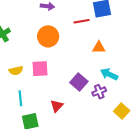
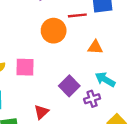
orange circle: (48, 36) -> (54, 31), moved

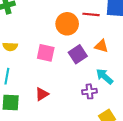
pink square: (25, 67) -> (46, 53), moved
purple square: (69, 86) -> (78, 54), moved

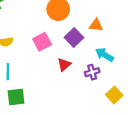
pink square: (46, 53) -> (42, 42), turned -30
red triangle: (42, 94) -> (64, 65), moved

